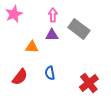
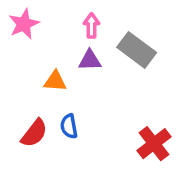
blue semicircle: (50, 73) -> (69, 126), moved

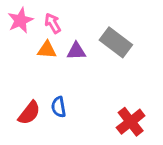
pink arrow: (92, 26) -> (53, 23), moved, turned -30
orange triangle: (55, 81) -> (47, 50), moved

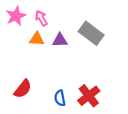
blue semicircle: (59, 107) -> (60, 98), moved
red cross: (131, 122) -> (89, 96), moved

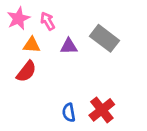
orange triangle: (37, 39) -> (32, 45), moved
red semicircle: (23, 89) -> (26, 71), moved

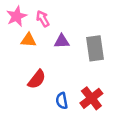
gray rectangle: (105, 38) -> (95, 48), moved, turned 45
red semicircle: (26, 71) -> (37, 79), moved

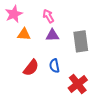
pink arrow: (43, 19) -> (48, 16), moved
blue semicircle: (62, 101) -> (54, 66), moved

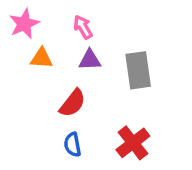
blue semicircle: (54, 66) -> (73, 145), moved
red semicircle: (31, 68) -> (73, 103), moved

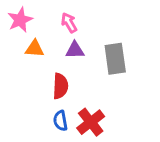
red semicircle: (73, 103) -> (60, 86), turned -35
red cross: (133, 143) -> (91, 122), moved

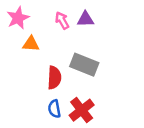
purple triangle: (75, 50) -> (86, 19), moved
gray rectangle: (115, 59) -> (84, 65), moved, turned -60

